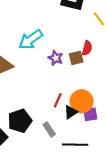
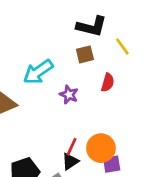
brown square: (76, 58) -> (85, 54), moved
black triangle: (71, 112) -> (70, 161), moved

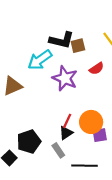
black L-shape: (92, 26) -> (62, 40), moved
red semicircle: (108, 83) -> (97, 69), turned 40
purple star: (69, 95) -> (65, 78), size x1.6

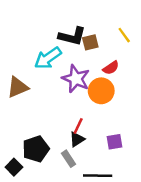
orange circle: (91, 122) -> (101, 91), moved

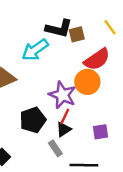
red semicircle: (111, 68) -> (97, 59), size x1.6
purple star: (76, 79) -> (62, 95), moved
black pentagon: (36, 149) -> (33, 120), moved

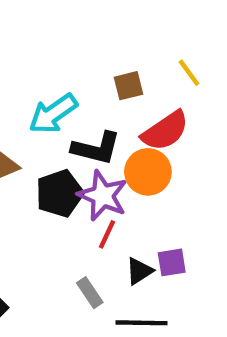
black L-shape: (59, 28) -> (96, 148), moved
black pentagon: (33, 120) -> (60, 193), moved
black triangle: (64, 129) -> (139, 271), moved

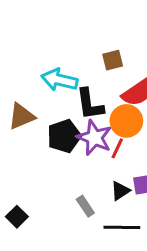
cyan arrow: (53, 114) -> (59, 80), turned 48
black L-shape: (96, 148) -> (90, 104), turned 68
red line: (107, 234) -> (117, 148), moved

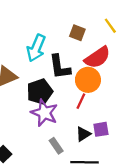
brown square: (113, 60) -> (77, 33), turned 35
cyan arrow: (59, 80) -> (36, 48), turned -80
purple star: (94, 138) -> (44, 113), moved

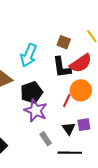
black L-shape: (60, 67) -> (62, 67), moved
orange circle: (88, 80) -> (81, 90), moved
black triangle: (83, 134) -> (69, 129), turned -32

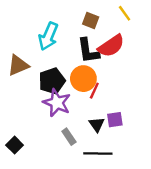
orange circle: (81, 90) -> (83, 79), moved

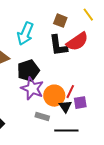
orange circle: (83, 79) -> (54, 96), moved
red line: (94, 91) -> (70, 92), moved
gray rectangle: (69, 137) -> (42, 117), turned -40

